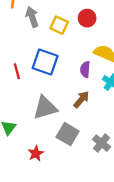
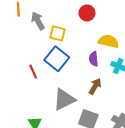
yellow square: (59, 25) -> (58, 33), moved
blue square: (45, 62) -> (57, 59), turned 30

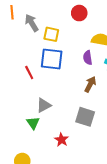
blue square: (57, 59) -> (52, 59), turned -30
gray triangle: (64, 99) -> (44, 105), moved, size x0.7

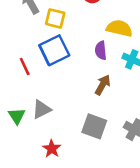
blue square: (52, 59) -> (54, 50), turned -35
green triangle: (33, 123) -> (17, 116), moved
red star: (61, 140) -> (52, 149), moved

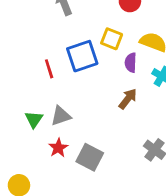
yellow square: (55, 18) -> (112, 39), moved
gray square: (94, 126) -> (90, 157), moved
red star: (52, 149) -> (58, 148), moved

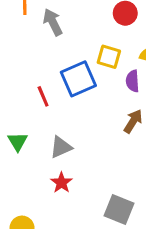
green triangle: (34, 119) -> (18, 142), moved
gray square: (90, 157) -> (119, 210), moved

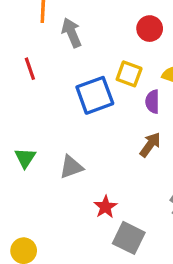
red line: (43, 96) -> (30, 69), moved
red star: (61, 183) -> (105, 207), moved

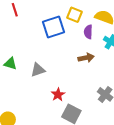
brown arrow: (150, 145) -> (86, 58), turned 42
green triangle: (25, 158) -> (10, 64), turned -48

